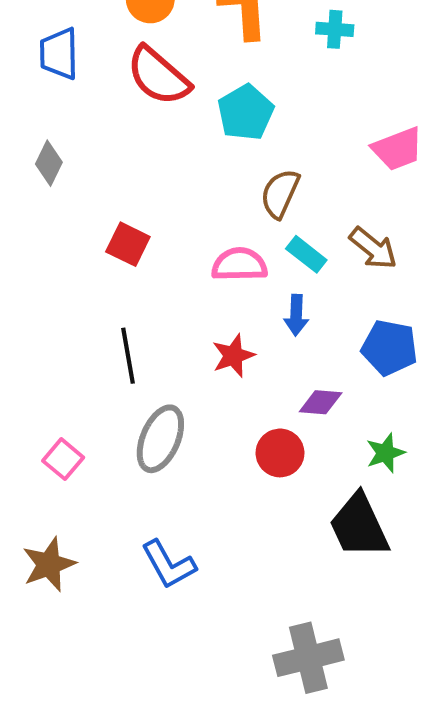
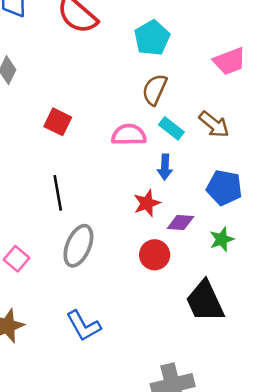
cyan pentagon: (246, 112) -> (152, 38), moved
red star: (233, 356) -> (147, 203), moved
green star: (385, 453) -> (222, 239), moved

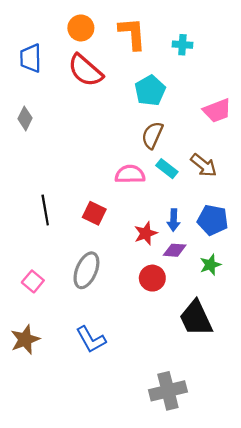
red square: (58, 122) -> (94, 213), moved
blue arrow: (165, 167) -> (174, 220), moved
black line: (58, 193) -> (45, 210), moved

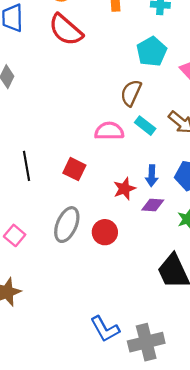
cyan pentagon: (150, 91) -> (152, 52), moved
red circle: (152, 278) -> (105, 232), moved
blue L-shape: (91, 340) -> (105, 329), moved

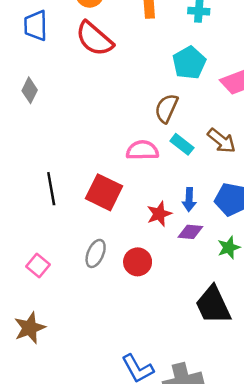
red square: (74, 169) -> (104, 192), size x1.4
gray ellipse: (67, 225) -> (96, 253), size x0.7

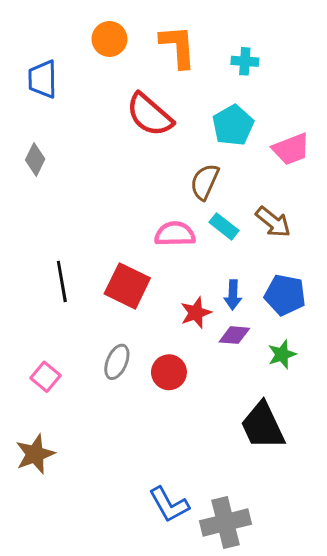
red semicircle: (94, 39) -> (150, 115), moved

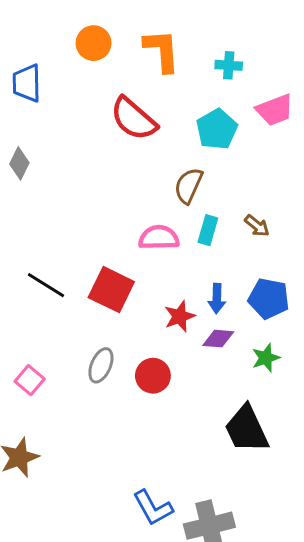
pink trapezoid: (291, 149) -> (275, 110), moved
brown arrow: (273, 222) -> (257, 226), size x0.7
cyan rectangle: (224, 226) -> (208, 230), turned 68
black line: (62, 281) -> (46, 285), turned -48

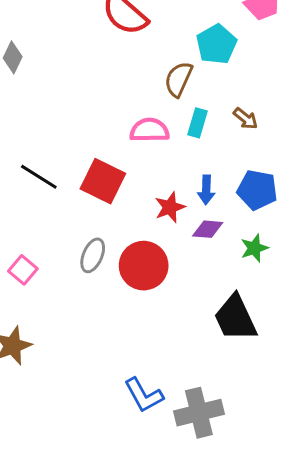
cyan pentagon: (217, 129) -> (216, 44), moved
red circle: (153, 376) -> (144, 266), size x1.4

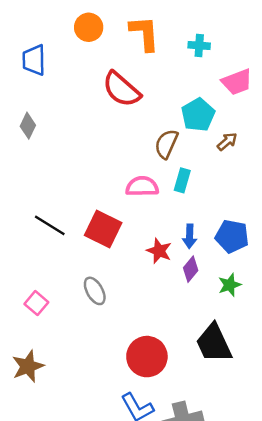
brown arrow: (246, 119) -> (227, 141), moved, turned -80
red star: (170, 207) -> (159, 251), turned -30
purple diamond: (208, 229) -> (191, 269), turned -55
gray ellipse: (93, 255) -> (95, 291), turned -52
red circle: (144, 266) -> (147, 357), moved

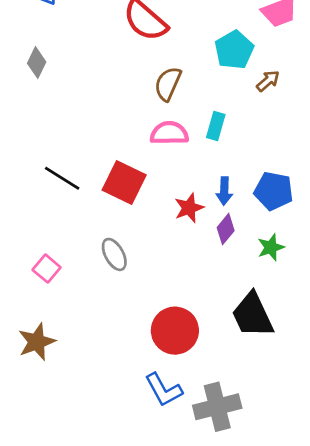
brown semicircle: (166, 144) -> (168, 84), moved
red star: (159, 251) -> (189, 208), turned 30

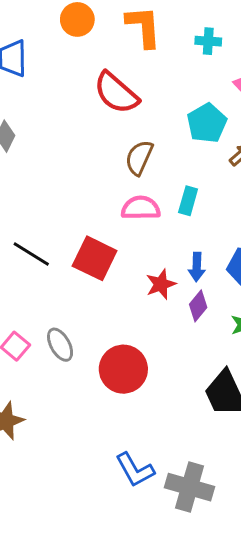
gray ellipse: (114, 254) -> (60, 345), moved
red circle: (175, 331) -> (123, 369), moved
gray cross: (217, 407) -> (190, 487), turned 30

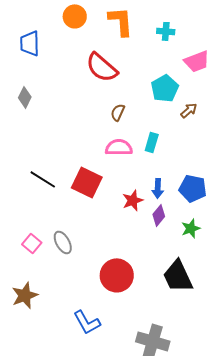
brown semicircle: (139, 158) -> (118, 112), size x0.7
red circle: (123, 369) -> (117, 275), moved
blue L-shape: (135, 470) -> (87, 322), moved

